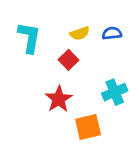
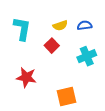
cyan cross: (115, 92) -> (87, 56), moved
red star: (59, 99) -> (26, 77), moved, turned -30

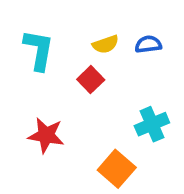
cyan cross: (87, 56) -> (152, 124), moved
orange square: (67, 96) -> (117, 169), turned -36

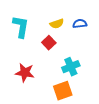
cyan cross: (152, 124) -> (71, 67), moved
orange square: (117, 169) -> (63, 91), turned 30

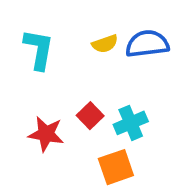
blue semicircle: (80, 24) -> (147, 44), size x1.6
red square: (49, 43) -> (90, 116), moved

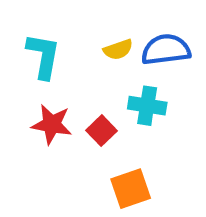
cyan cross: (131, 123) -> (147, 106), moved, turned 32
red star: (46, 134) -> (52, 124), moved

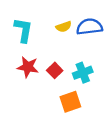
cyan cross: (147, 106) -> (83, 73), moved, turned -30

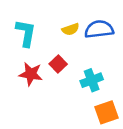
red square: (55, 70) -> (58, 64), moved
orange square: (70, 102) -> (107, 112), moved

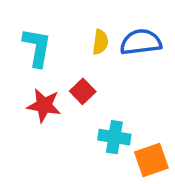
yellow semicircle: (71, 29) -> (100, 42), turned -63
cyan cross: (92, 80) -> (114, 137), moved, turned 30

